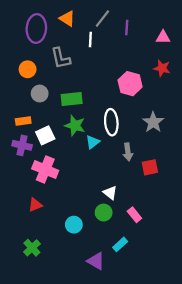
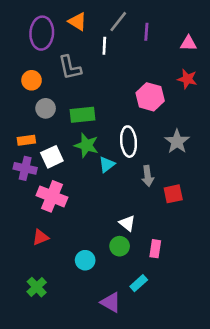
pink rectangle: (134, 215) -> (155, 249), turned 48

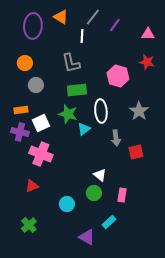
purple line: (146, 32) -> (115, 25), turned 32
gray L-shape: (70, 68) -> (71, 63), moved
green rectangle: (83, 115) -> (77, 90), moved

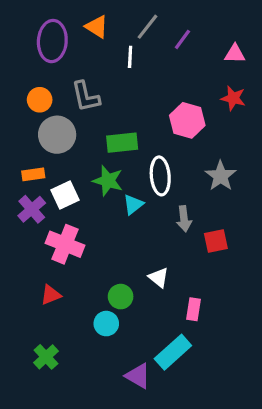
gray L-shape: (71, 63) -> (86, 97), moved
gray circle: (36, 85) -> (57, 135), size x1.5
purple cross: (20, 132) -> (32, 209), turned 36
green circle: (94, 193) -> (121, 297), moved
cyan rectangle: (109, 222) -> (173, 352), size x1.6

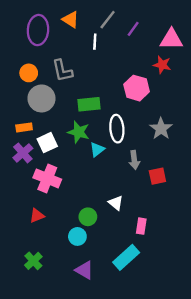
pink triangle: (235, 54) -> (171, 39), size x1.5
red star: (233, 98) -> (162, 65), moved
purple triangle: (138, 376) -> (84, 270), moved

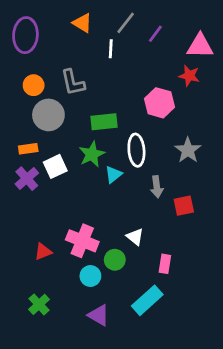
purple ellipse: (38, 30) -> (25, 35), moved
green star: (79, 132) -> (92, 154), turned 30
pink cross: (47, 178) -> (82, 241), moved
green circle: (88, 217) -> (115, 260), moved

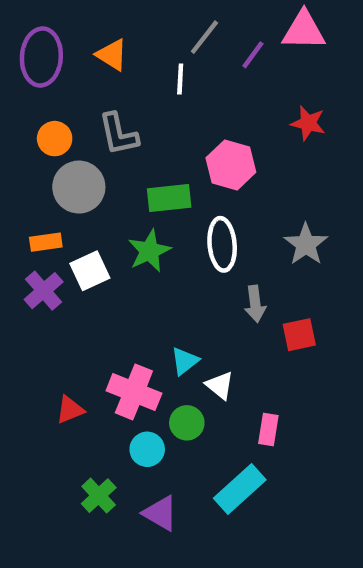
orange triangle: (82, 23) -> (112, 55), moved
pink triangle: (200, 46) -> (304, 31), moved
pink hexagon: (159, 103) -> (231, 165), moved
cyan triangle: (113, 174) -> (185, 361), moved
green cross: (39, 304) -> (99, 496), moved

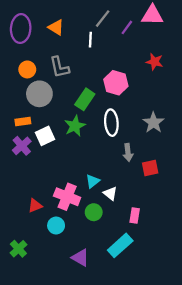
green rectangle: (169, 198) -> (85, 99), turned -50
cyan circle: (147, 449) -> (56, 225), moved
green cross: (99, 496) -> (18, 249), moved

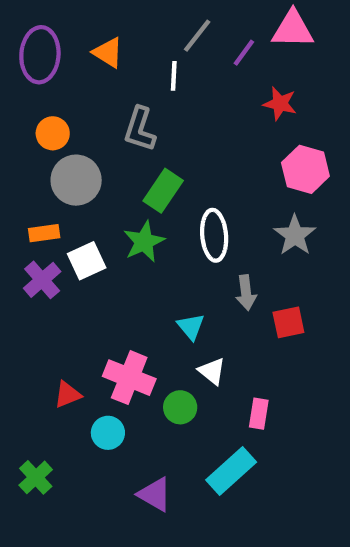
red star: (155, 62) -> (280, 104), moved
gray L-shape: (59, 67) -> (140, 129), moved, turned 30
pink hexagon: (116, 83) -> (305, 169), moved
cyan triangle: (93, 181) -> (191, 327), moved, turned -32

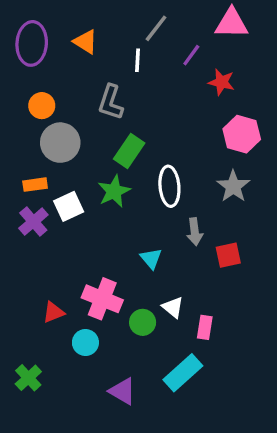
purple line: (244, 53) -> (191, 55), moved
white triangle: (212, 371) -> (173, 307), moved

